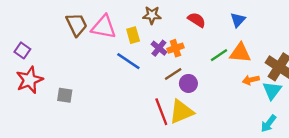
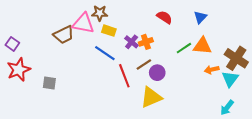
brown star: (152, 15) -> (100, 13), moved
brown trapezoid: (77, 25) -> (64, 35), moved, turned 90
yellow rectangle: (133, 35) -> (109, 31), turned -56
red line: (161, 112) -> (124, 76), moved

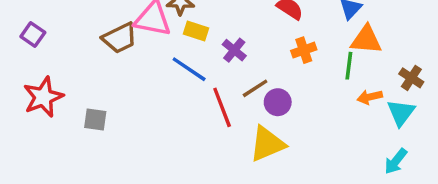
orange cross: (146, 42) -> (304, 50), moved
purple square: (12, 44) -> (33, 34), moved
orange triangle: (202, 46) -> (366, 40), moved
green line: (184, 48) -> (349, 66), moved, turned -49
brown cross: (236, 58) -> (411, 78), size x0.6

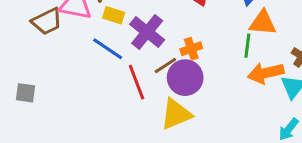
purple cross: (234, 50) -> (147, 32), size x1.6
orange cross: (304, 50) -> (191, 49), moved
orange arrow: (370, 97) -> (266, 73), size x1.6
purple circle: (278, 102) -> (185, 78), size x1.5

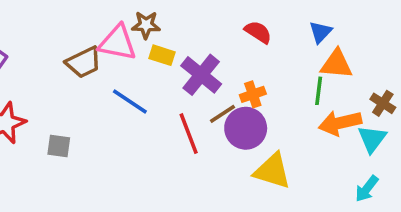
blue line: (108, 49) -> (130, 102), moved
yellow triangle: (176, 114) -> (272, 171), moved, turned 40

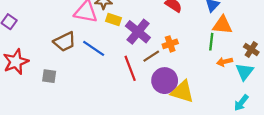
brown trapezoid: (84, 62) -> (65, 42), moved
orange arrow: (340, 123) -> (225, 62), size x0.6
purple circle: (246, 128) -> (165, 81), moved

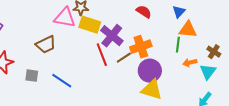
yellow rectangle: (114, 19) -> (90, 25), size x1.5
orange cross: (170, 44) -> (141, 47), size x1.5
blue line: (94, 48) -> (62, 81), moved
red line: (130, 68) -> (102, 55), moved
purple circle: (165, 81) -> (150, 71), moved

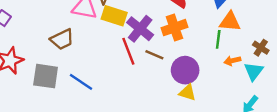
orange cross: (141, 47) -> (174, 28), moved
brown line: (124, 58) -> (154, 55), turned 56
gray square: (32, 76) -> (46, 76), size x1.6
yellow triangle: (152, 90) -> (187, 93), size x0.7

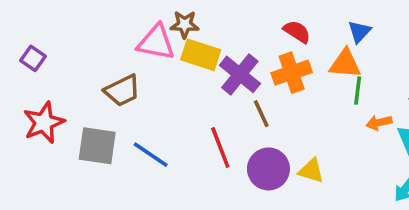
orange triangle: (230, 22) -> (345, 64), moved
red line: (128, 51) -> (220, 148), moved
brown line: (154, 55) -> (261, 114), turned 42
purple circle: (185, 70) -> (268, 169), moved

